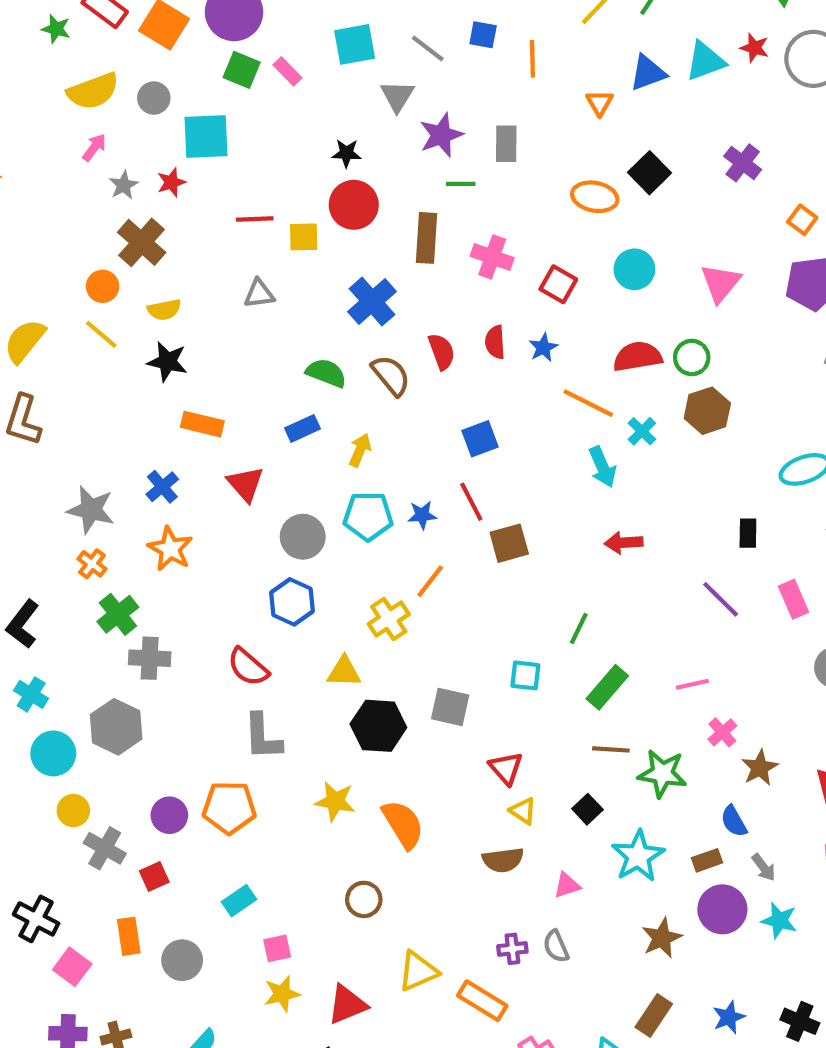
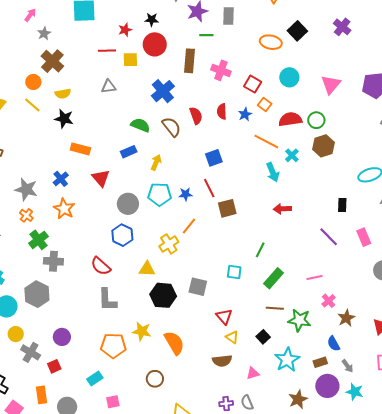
red star: (171, 182) -> (125, 30), moved
orange square: (802, 220) -> (265, 105), moved
orange pentagon: (229, 808) -> (113, 346), moved

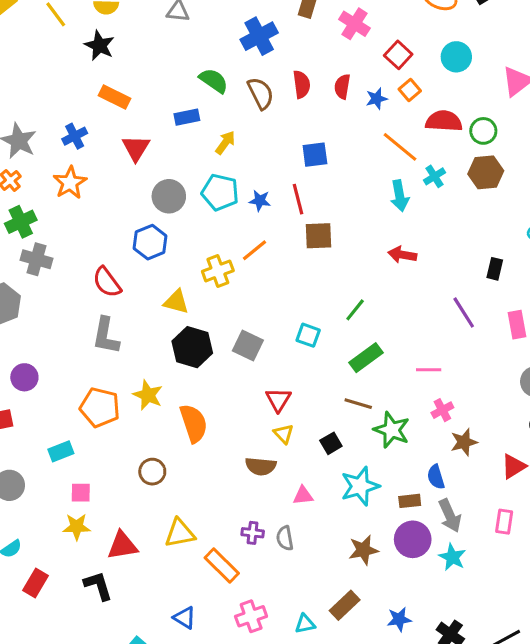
gray arrow: (348, 366) -> (450, 516), size x1.5

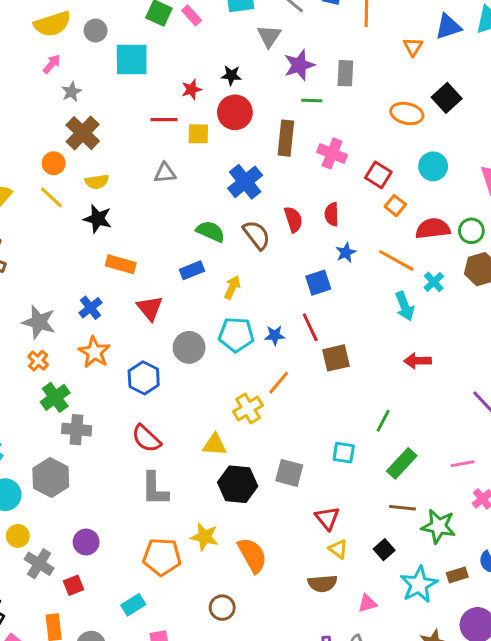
blue star: (377, 99) -> (346, 252), moved
blue hexagon: (150, 242) -> (144, 378), moved
brown rectangle: (410, 501) -> (457, 575), moved

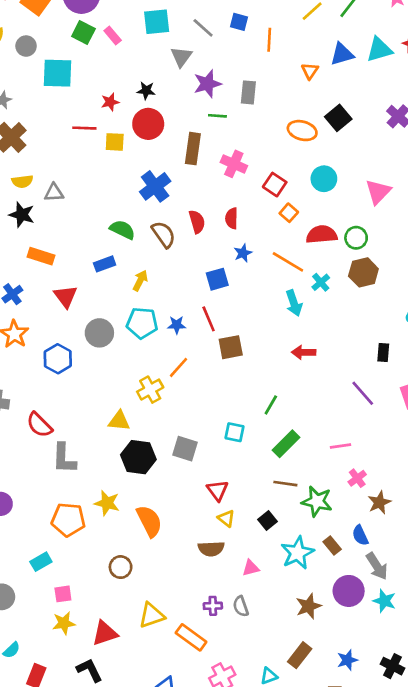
gray triangle: (165, 173) -> (54, 193), moved
red semicircle: (146, 439) -> (39, 425), moved
brown rectangle: (457, 575) -> (332, 545), turned 66

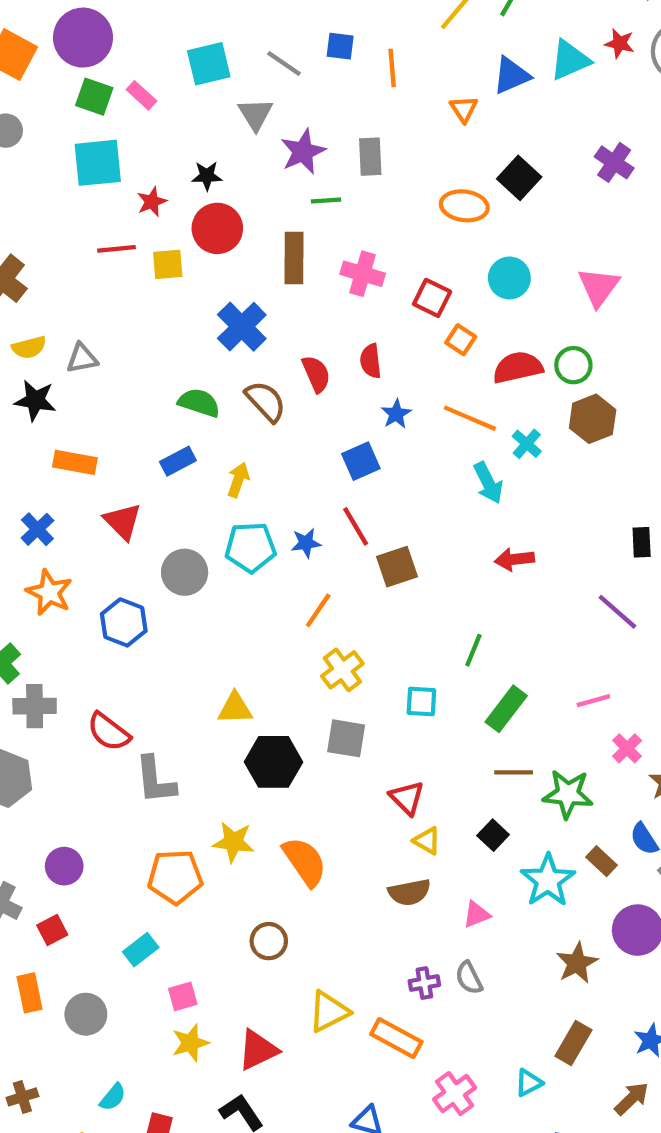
cyan square: (57, 73) -> (98, 163), moved
yellow cross: (150, 390) -> (342, 670), moved

